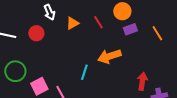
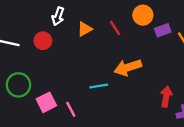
white arrow: (49, 12) -> (58, 16), turned 42
purple rectangle: (130, 29) -> (163, 30), moved
cyan line: (84, 72) -> (99, 86), turned 63

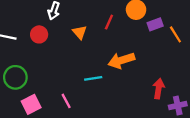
red line: (115, 28) -> (109, 22), turned 56
orange triangle: (85, 29) -> (80, 32), moved, turned -42
pink square: (46, 102) -> (31, 104), moved

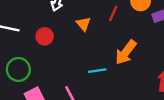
red circle: (39, 34) -> (45, 36), moved
orange arrow: (121, 60) -> (126, 52), turned -35

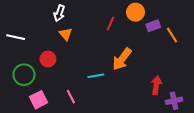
orange triangle: (83, 24) -> (66, 34), moved
red circle: (45, 36) -> (48, 59), moved

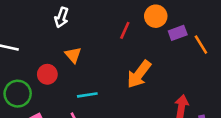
orange triangle: (66, 34) -> (73, 55), moved
cyan line: (96, 76) -> (87, 95), moved

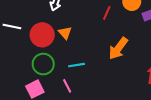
red circle: (47, 74) -> (42, 35), moved, size x1.5
green circle: (18, 94) -> (43, 64), moved

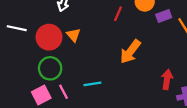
cyan line: (77, 65) -> (92, 84), moved
pink line: (67, 86) -> (63, 92), moved

